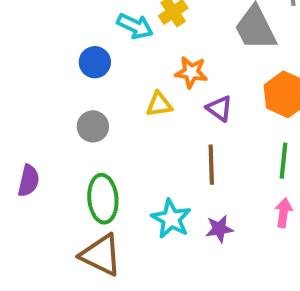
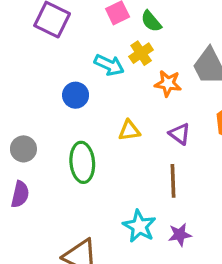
orange star: (191, 72) -> (168, 83), moved
gray circle: (93, 126) -> (23, 149), moved
green ellipse: (103, 199) -> (82, 162), moved

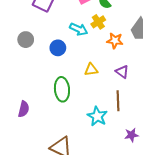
gray circle: (23, 149) -> (26, 40), moved
cyan star: (139, 226) -> (97, 116), moved
purple star: (180, 235) -> (131, 135), moved

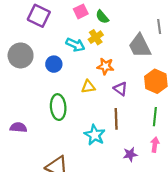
gray circle: (26, 40) -> (21, 55), size x1.5
orange star: (115, 41) -> (105, 66), moved
purple semicircle: (24, 109) -> (18, 127), turned -98

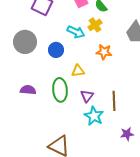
yellow triangle: (88, 87) -> (78, 71), moved
purple triangle: (120, 89) -> (87, 96), moved, turned 32
purple semicircle: (18, 127) -> (28, 90), moved

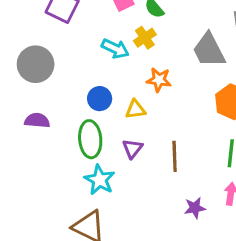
blue circle: (56, 50) -> (100, 99), moved
yellow triangle: (78, 71) -> (135, 110), moved
purple semicircle: (28, 90) -> (37, 120), moved
cyan star: (94, 116) -> (100, 180), moved

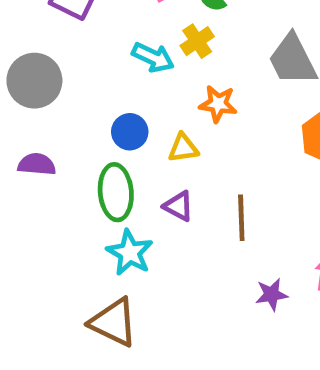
purple triangle: (132, 149) -> (179, 206), turned -40

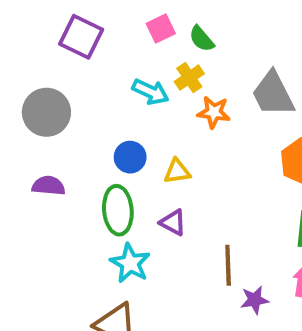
orange star: (218, 104) -> (214, 112), moved
brown line: (241, 218) -> (228, 265), moved

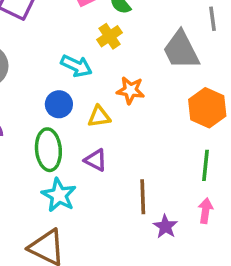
cyan arrow: (151, 92) -> (76, 66), moved
orange star: (214, 112) -> (130, 90), moved
purple star: (255, 300) -> (165, 226), turned -30

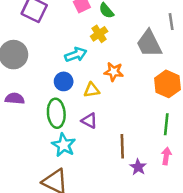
cyan arrow: (76, 66) -> (76, 55), turned -45

